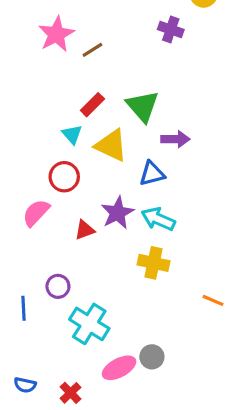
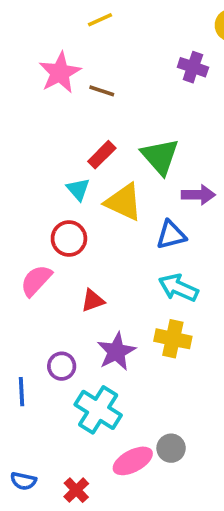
brown line: (92, 50) -> (102, 91), turned 50
purple star: (117, 213) -> (116, 352), moved

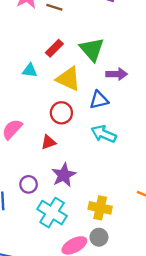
cyan triangle: (78, 189) -> (30, 71), moved, turned -42
red circle: (69, 239) -> (61, 113), moved
yellow cross: (173, 339) -> (100, 208), moved

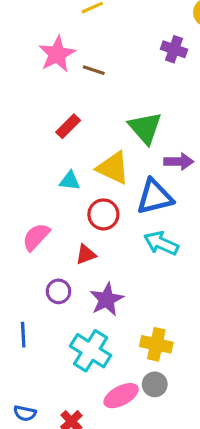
red rectangle: (54, 48) -> (68, 126), moved
cyan triangle: (30, 71) -> (70, 181), moved
blue triangle: (99, 100) -> (155, 197), size x1.4
purple circle: (29, 184) -> (59, 291), moved

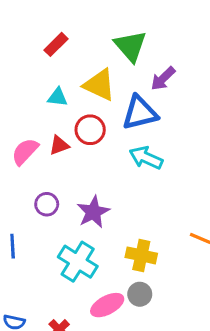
purple arrow: (179, 162) -> (163, 79), turned 136
red triangle: (86, 255) -> (59, 145), moved

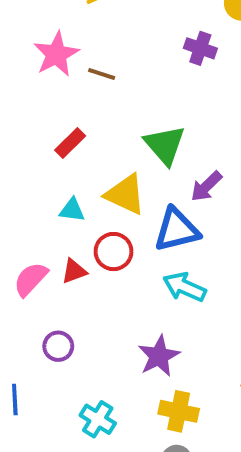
purple star: (93, 212) -> (159, 356), moved
cyan cross: (78, 262) -> (98, 419), size x0.7

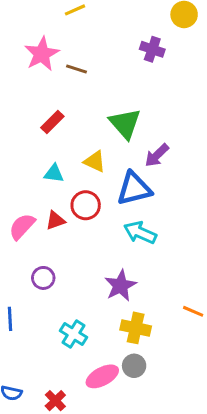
yellow triangle: (125, 194) -> (95, 161), size x0.7

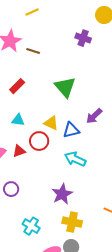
purple arrow: (157, 155) -> (94, 116), moved
yellow triangle: (95, 161) -> (51, 123), moved
blue triangle: (134, 189) -> (71, 130), size x0.7

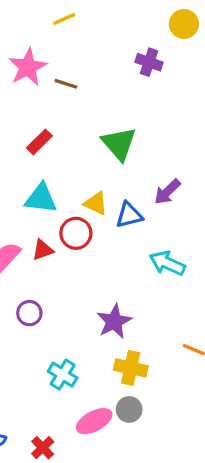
cyan triangle: (18, 120) -> (41, 198), size x1.5
cyan arrow: (75, 159) -> (167, 263), moved

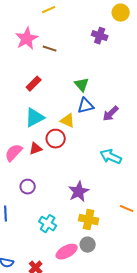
green triangle: (119, 144) -> (82, 85), size x0.7
cyan triangle: (41, 198) -> (35, 118), turned -35
blue triangle: (129, 215) -> (86, 106), moved

